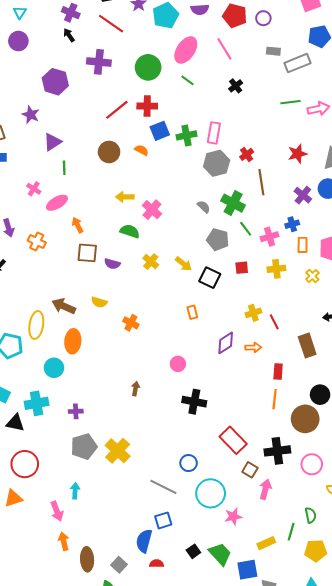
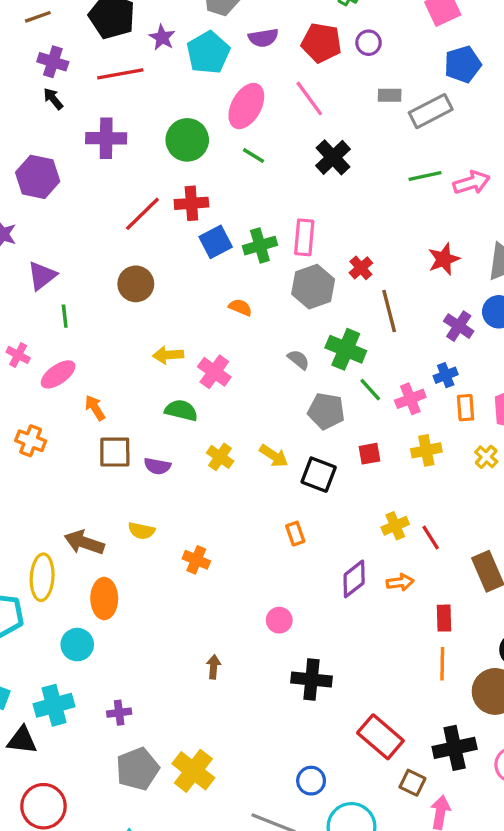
red line: (111, 24) -> (120, 74), turned -40
black cross: (236, 86) -> (333, 157), size x1.5
orange semicircle: (142, 150) -> (240, 307), moved

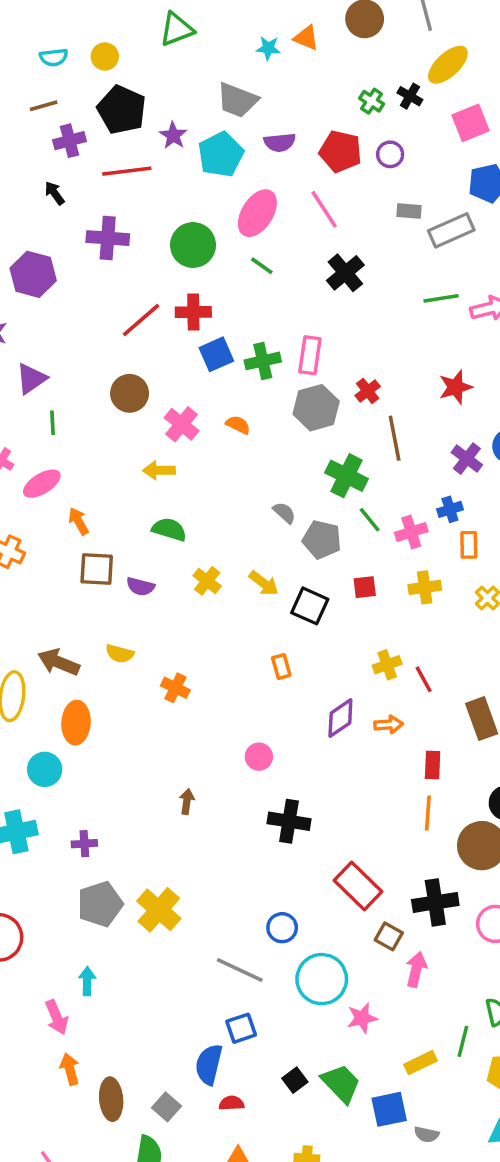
purple cross: (53, 62) -> (70, 141), moved, turned -36
gray semicircle: (298, 360) -> (284, 513), moved
pink cross: (214, 372) -> (182, 424), moved

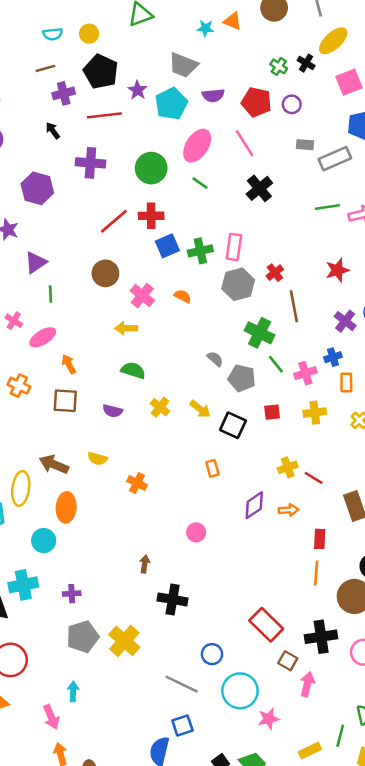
brown square: (97, 569) -> (65, 401), moved
red line: (424, 679) -> (314, 478), turned -30
black cross: (289, 821) -> (173, 599), moved

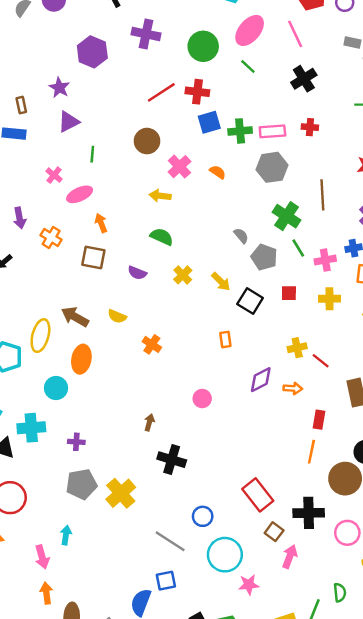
pink rectangle: (234, 247) -> (272, 131), turned 70
purple triangle: (36, 263) -> (69, 122), moved
red cross: (275, 273) -> (310, 127), moved, turned 35

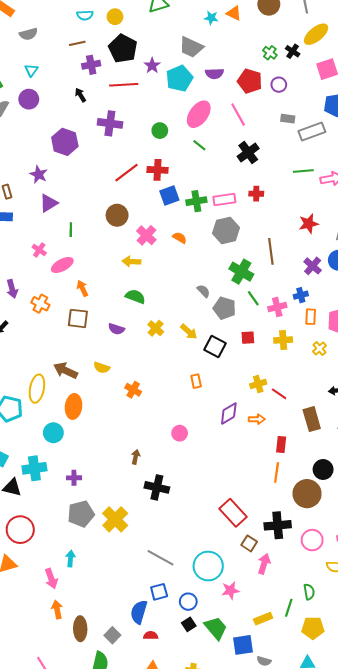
green circle: (203, 46) -> (160, 131), size x0.6
blue circle: (203, 516) -> (188, 602), moved

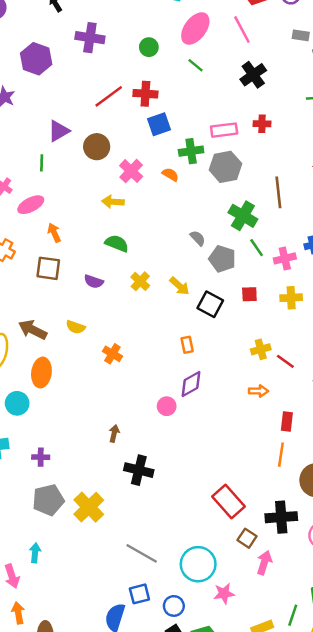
green cross: (196, 201) -> (191, 151), moved
purple triangle: (49, 203) -> (59, 131), moved
purple diamond: (229, 414) -> (191, 384), moved

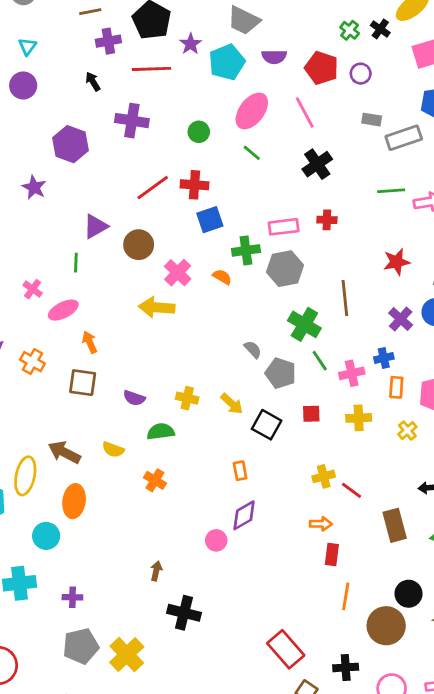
yellow arrow: (113, 202) -> (157, 307), size x1.4
green semicircle: (117, 243) -> (161, 432), moved, turned -30
yellow cross: (140, 281) -> (187, 398), turned -30
red rectangle: (287, 422) -> (332, 555), moved
black cross: (281, 517) -> (346, 667), size x0.7

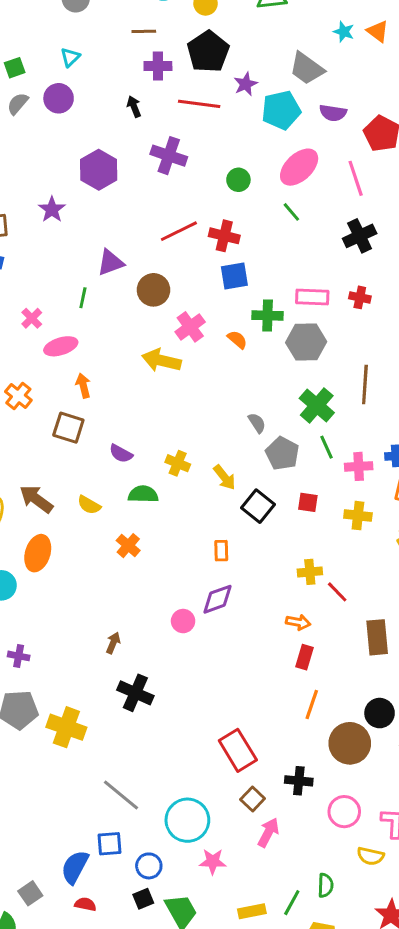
yellow cross: (127, 655) -> (66, 727), turned -36

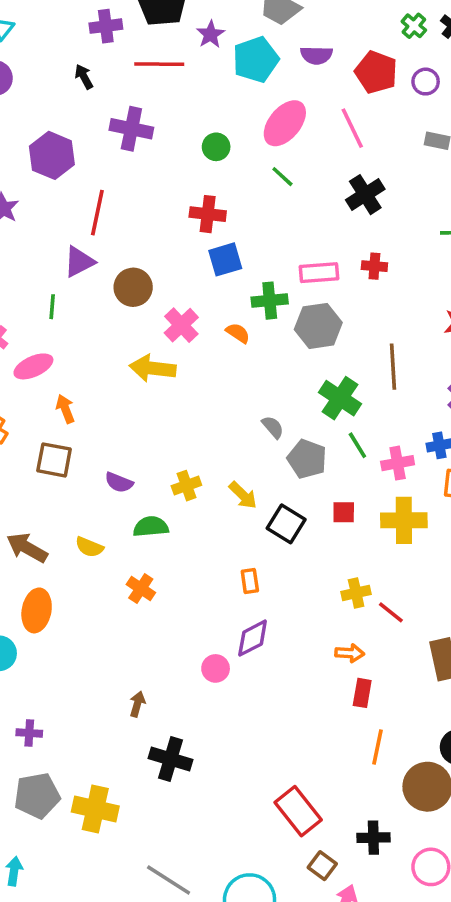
red line: (179, 231) -> (97, 213), moved, turned -45
yellow cross: (178, 463) -> (186, 486), turned -35
yellow cross: (358, 516) -> (404, 520), size x1.4

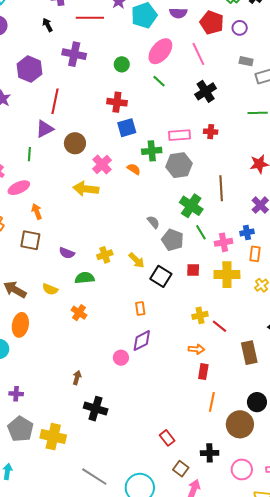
gray pentagon: (37, 796) -> (20, 429), turned -30
red rectangle: (298, 811) -> (167, 438), size x0.6

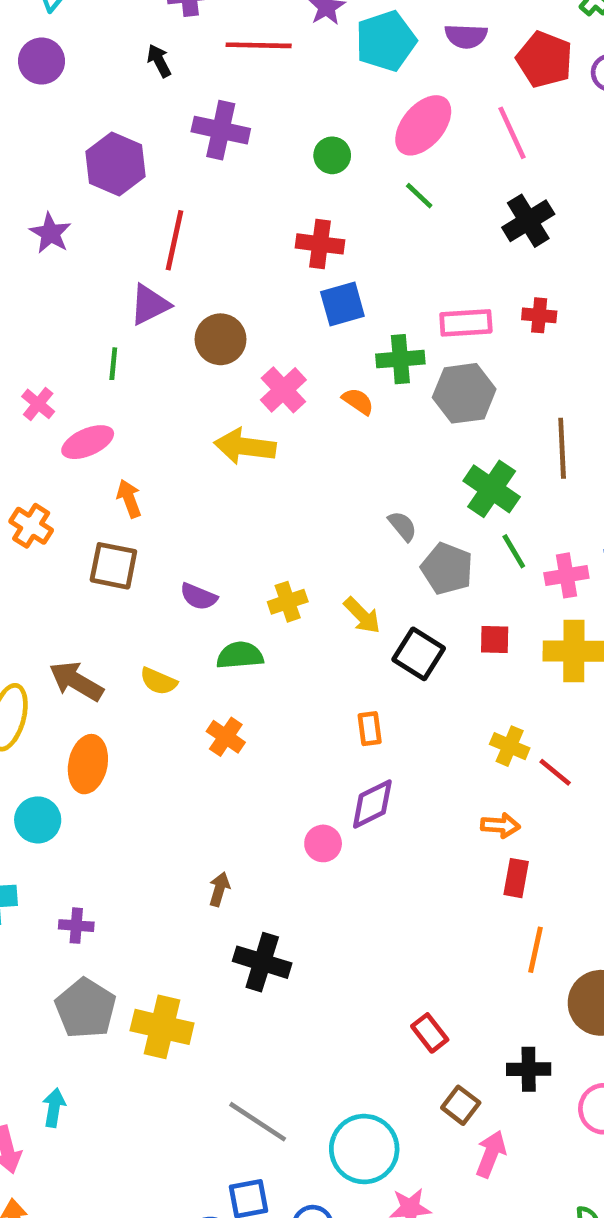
yellow cross: (200, 315) -> (510, 746), turned 35

